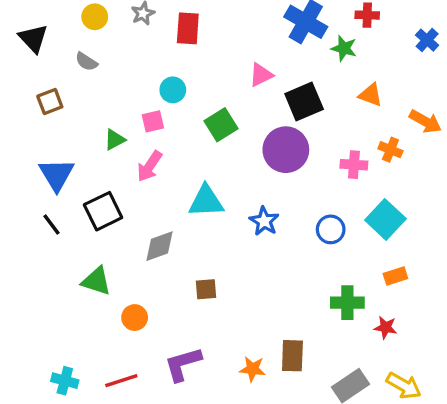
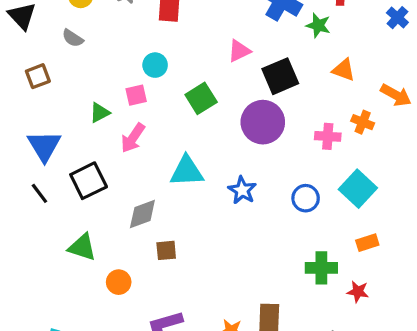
brown square: (206, 289) -> (166, 250), moved

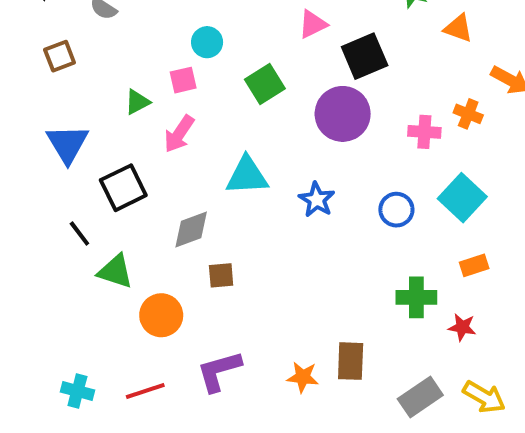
orange triangle: (344, 70) -> (458, 28), moved
black line: (39, 193) -> (79, 234), moved
orange circle: (119, 282) -> (161, 315), size x1.4

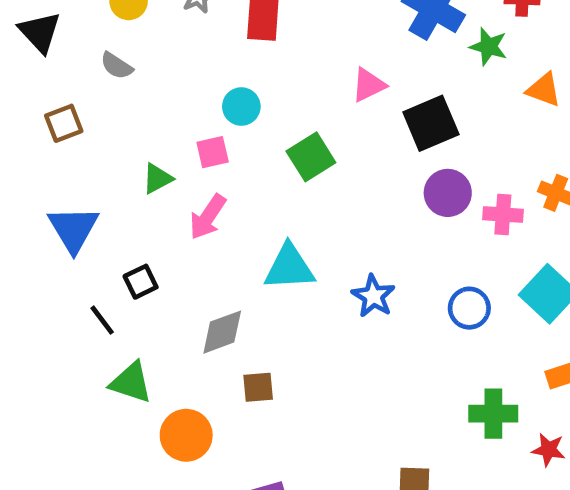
purple circle: (343, 114) -> (448, 193), moved, size x0.7
black square: (123, 188) -> (141, 282), size x0.6
black line: (79, 234) -> (102, 320), moved

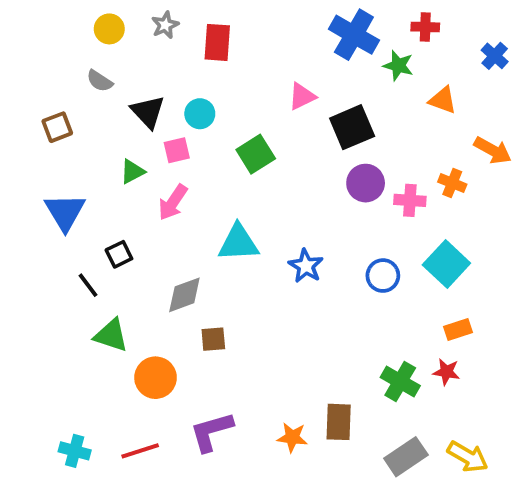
black triangle: (40, 32) -> (148, 112), moved
green cross: (493, 414) -> (400, 382), moved, turned 30
red star: (549, 450) -> (446, 372), moved

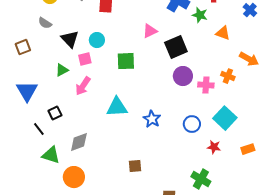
green square: (256, 154) -> (126, 61), turned 30
gray diamond: (184, 295) -> (79, 142), moved
orange rectangle: (458, 329) -> (248, 149), moved
brown square: (213, 339) -> (135, 166), moved
red star: (446, 372) -> (214, 147), moved

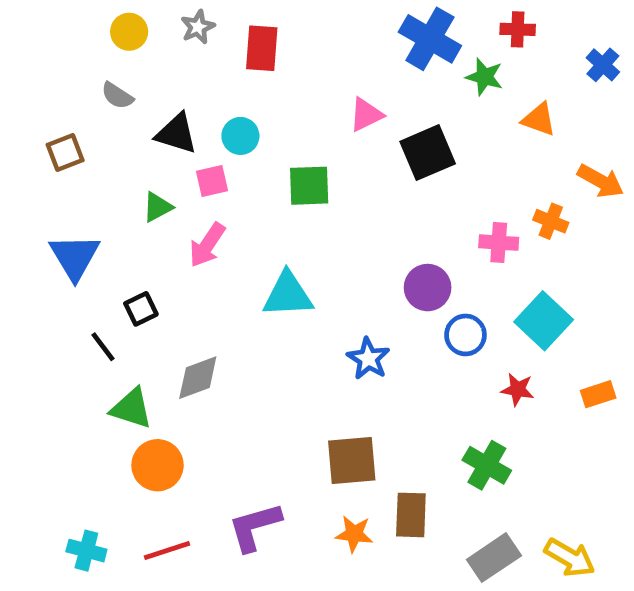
black triangle: (70, 39) -> (176, 134), turned -30
purple circle: (183, 76) -> (428, 288), moved
blue star: (152, 119) -> (368, 359), moved
brown square: (135, 166) -> (352, 460), moved, size x1.6
orange circle: (74, 177) -> (158, 465), moved

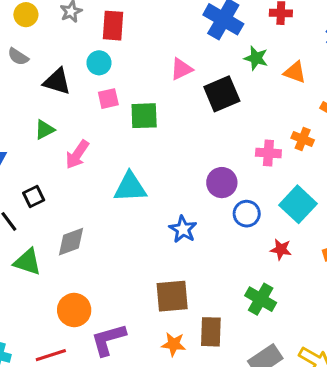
green star: (484, 77) -> (256, 58), moved
cyan circle: (240, 136) -> (99, 63), moved
pink square: (212, 181) -> (108, 99), moved
orange circle: (158, 465) -> (74, 310), moved

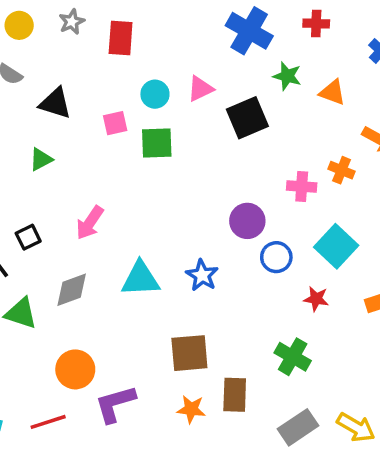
cyan circle: (99, 63) -> (155, 94), moved
pink arrow: (77, 155) -> (90, 223), moved
cyan triangle: (130, 187) -> (140, 279), moved

